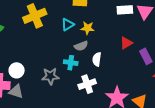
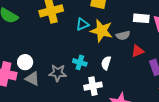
yellow star: (88, 28) -> (102, 31), size x1.6
gray semicircle: (81, 46) -> (123, 35), moved
gray triangle: (16, 91) -> (32, 79), moved

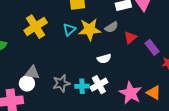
cyan cross: (80, 62) -> (82, 86), moved
white semicircle: (106, 63) -> (104, 59), turned -104
gray triangle: (32, 79) -> (32, 73), moved

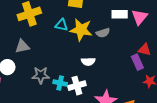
cyan triangle: (69, 30) -> (61, 25), turned 40
red triangle: (130, 37) -> (145, 50), moved, turned 40
gray triangle: (32, 73) -> (22, 46), moved, turned -35

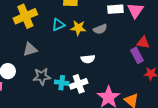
cyan triangle: (61, 25) -> (58, 25), turned -32
yellow star: (81, 30) -> (78, 28), size x0.7
gray triangle: (22, 46) -> (30, 49), moved

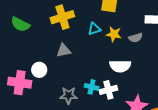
white semicircle: (88, 59) -> (120, 66), size x1.5
gray star: (42, 76) -> (68, 95), moved

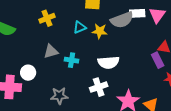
yellow cross: (62, 17) -> (47, 18), size x0.7
gray semicircle: (136, 38) -> (122, 20), moved, size x1.6
cyan cross: (92, 87) -> (72, 60), moved

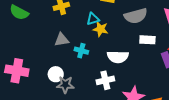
white rectangle: (137, 13) -> (147, 40), moved
yellow star: (100, 31) -> (101, 29), moved
white circle: (28, 73) -> (56, 74), moved

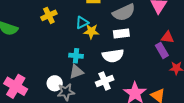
gray triangle: (62, 40) -> (76, 72), moved
white rectangle: (147, 40) -> (121, 34), moved
pink cross: (17, 71) -> (16, 86), turned 30

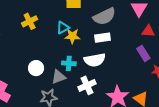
red triangle: (167, 37) -> (148, 31), moved
cyan cross: (76, 56) -> (69, 63), moved
white circle: (55, 83) -> (36, 68), moved

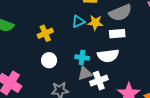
yellow cross: (30, 21) -> (45, 33), moved
yellow star: (72, 36) -> (95, 23), moved
gray triangle: (59, 77) -> (85, 73), moved

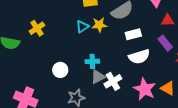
yellow cross: (45, 33) -> (37, 28), moved
white rectangle: (117, 34) -> (133, 34), moved
white semicircle: (108, 56) -> (139, 57), moved

